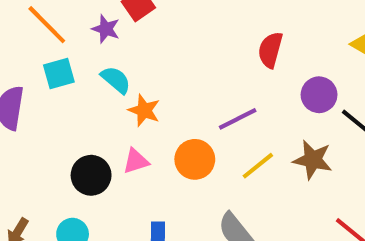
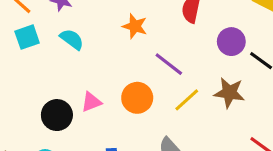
orange star: (144, 110) -> (135, 26), moved
purple line: (238, 119) -> (169, 64), turned 68

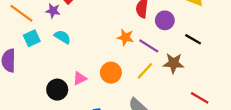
orange star: (135, 26) -> (125, 37), moved
purple circle: (231, 42) -> (165, 20), moved
purple line: (169, 64) -> (149, 46), moved

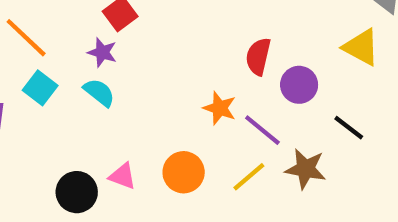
purple star: (53, 11) -> (102, 52), moved
cyan square: (32, 38) -> (40, 88), turned -35
pink triangle: (80, 78) -> (123, 176), turned 40

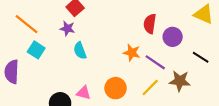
cyan semicircle: (99, 92) -> (80, 51), moved, turned -144

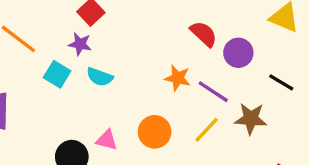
red semicircle: (150, 24) -> (204, 34), turned 126
cyan square: (36, 50) -> (57, 74), moved
cyan semicircle: (80, 51) -> (100, 77), turned -48

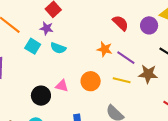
purple circle: (238, 53) -> (149, 25), moved
yellow line: (207, 130) -> (122, 80), turned 60

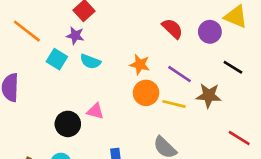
orange star: (105, 49) -> (140, 65), moved
orange circle: (91, 81) -> (146, 93), moved

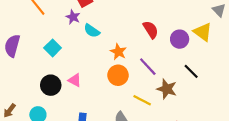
cyan square: (57, 59) -> (53, 48), moved
cyan semicircle: (90, 61) -> (92, 31), moved
yellow line: (174, 104) -> (142, 100), moved

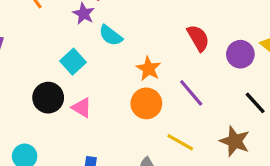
cyan square: (53, 48) -> (73, 62), moved
black circle: (51, 85) -> (48, 98), moved
brown star: (167, 89) -> (235, 141), moved

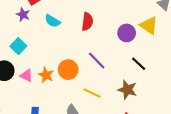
cyan semicircle: (111, 35) -> (52, 21), moved
red semicircle: (198, 38) -> (87, 22), moved, turned 42
orange star: (149, 69) -> (46, 75), moved

